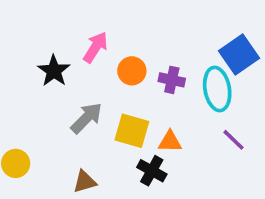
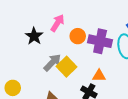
purple cross: (172, 80) -> (100, 41), size x1.6
yellow square: (132, 131) -> (67, 67), moved, turned 30

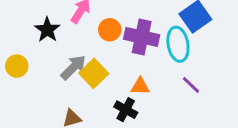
yellow circle: (13, 88) -> (17, 66), moved

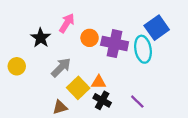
yellow square: (94, 73) -> (78, 88), moved
purple line: (191, 85) -> (137, 102), moved
orange triangle: (140, 86) -> (99, 82), moved

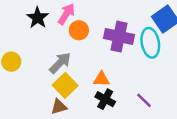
black star: (41, 38) -> (38, 18), moved
orange circle: (90, 38) -> (79, 30), moved
yellow square: (78, 88) -> (65, 85), moved

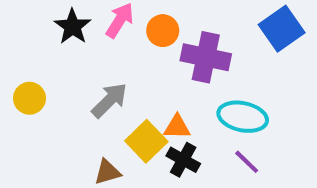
orange circle: (79, 30) -> (163, 31), moved
cyan ellipse: (150, 43) -> (243, 117), moved, turned -68
yellow square: (65, 85) -> (146, 141), moved

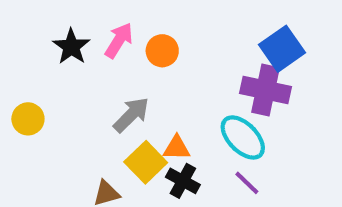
purple cross: (206, 57) -> (265, 90), moved
gray arrow: (109, 100) -> (131, 115), moved
cyan ellipse: (243, 117) -> (243, 137), turned 33

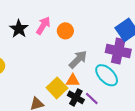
gray arrow: (131, 115) -> (78, 59), moved
purple line: (247, 183) -> (92, 98), moved

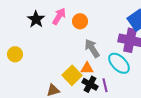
gray arrow: (78, 59) -> (92, 48), turned -78
purple line: (92, 98) -> (105, 85), turned 32

